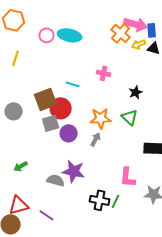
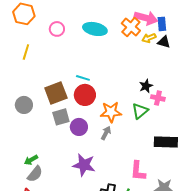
cyan ellipse: (70, 35) -> (95, 29), moved
pink cross: (104, 73) -> (158, 98), moved
red circle: (61, 108) -> (85, 95), moved
green triangle: (130, 117) -> (140, 111), turned 36
gray semicircle: (56, 180) -> (35, 174), moved, turned 114

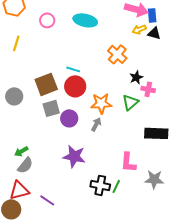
orange cross: (131, 27) -> (117, 54), moved

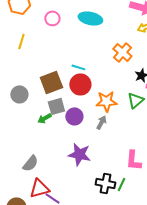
green arrow: (21, 151) -> (44, 118), moved
red triangle: (19, 190) -> (39, 188), moved

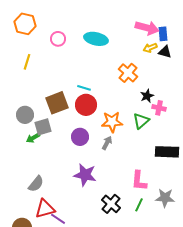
gray square: (56, 106) -> (43, 127), moved
green arrow: (44, 118) -> (33, 138), moved
black cross: (105, 183) -> (111, 204), turned 30
green line: (121, 184) -> (139, 205), moved

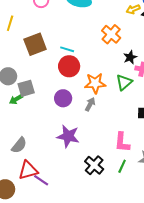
brown square: (57, 103) -> (35, 44), moved

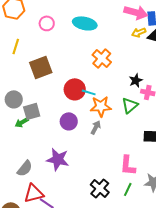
orange cross: (111, 34) -> (102, 58), moved
cyan line: (67, 49) -> (89, 92), moved
purple star: (68, 136) -> (58, 159), moved

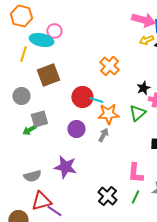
cyan ellipse: (85, 23) -> (41, 40), moved
gray circle: (14, 99) -> (21, 96), moved
gray semicircle: (25, 168) -> (32, 176), turned 36

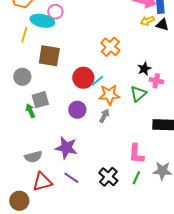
brown square: (48, 75) -> (49, 56), turned 30
cyan line: (96, 100) -> (97, 81), turned -56
green arrow: (29, 130) -> (30, 111), turned 96
purple line: (54, 211) -> (71, 178), moved

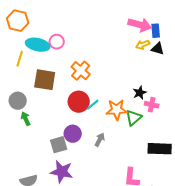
pink circle: (55, 12) -> (57, 42), moved
orange cross: (110, 47) -> (81, 71), moved
orange star: (109, 95) -> (117, 110), moved
gray square: (40, 100) -> (59, 145), moved
green arrow: (30, 111) -> (26, 119), moved

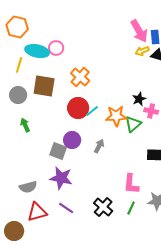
pink arrow: (140, 25) -> (139, 31), turned 45
gray circle: (18, 101) -> (18, 95), moved
gray square: (59, 145) -> (58, 151), turned 36

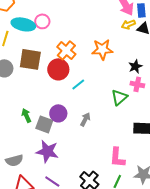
black star: (139, 99) -> (135, 66), moved
red circle: (78, 108) -> (58, 69), moved
orange star: (116, 116) -> (102, 49), moved
green arrow: (25, 125) -> (26, 115), moved

